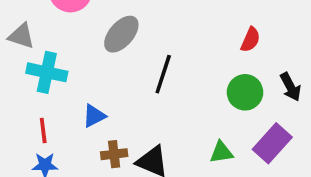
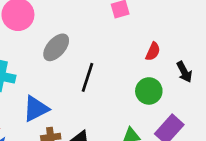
black arrow: (290, 87) -> (184, 72), moved
blue triangle: (94, 116) -> (36, 109), size x1.5

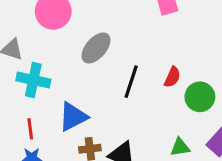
red semicircle: (153, 51) -> (172, 77), moved

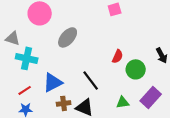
black line: (131, 82) -> (91, 80), moved, turned -55
red line: (30, 129) -> (25, 90), turned 64

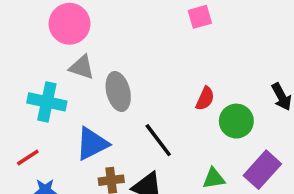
gray ellipse: (68, 37) -> (118, 92), moved, turned -55
gray triangle: (13, 38) -> (82, 67), moved
red line: (25, 90) -> (28, 158), moved

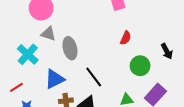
red semicircle: (205, 98) -> (126, 38), moved
cyan cross: (47, 102) -> (28, 54), turned 30

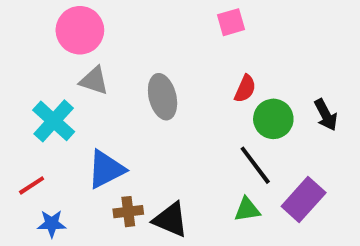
gray ellipse: (70, 48) -> (163, 97), moved
green circle: (140, 66) -> (273, 119), moved
black line: (94, 77) -> (255, 165), moved

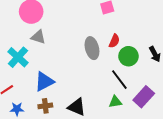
gray ellipse: (163, 97) -> (92, 48), moved
brown cross: (128, 212) -> (45, 106), moved

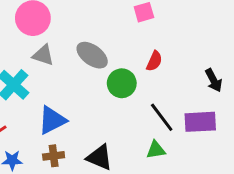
gray ellipse: (92, 48) -> (92, 55), moved, turned -40
green circle: (128, 56) -> (122, 83), moved
purple rectangle: (144, 97) -> (200, 122), moved, turned 45

